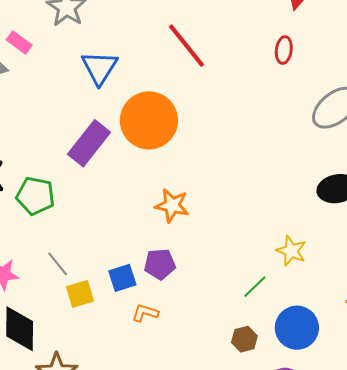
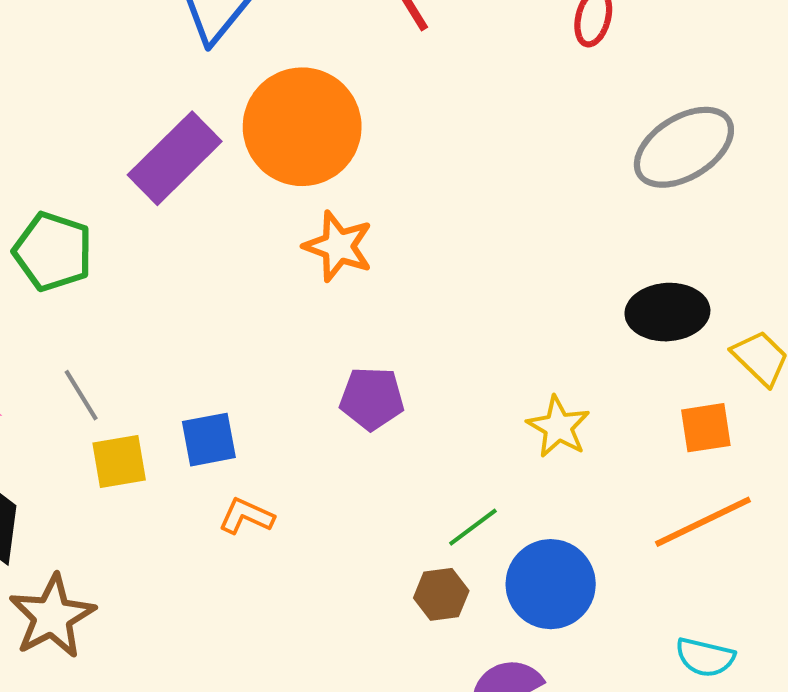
orange star: (172, 205) -> (338, 246), moved
purple pentagon: (160, 264) -> (372, 398), moved
green line: (255, 287) -> (473, 527), moved

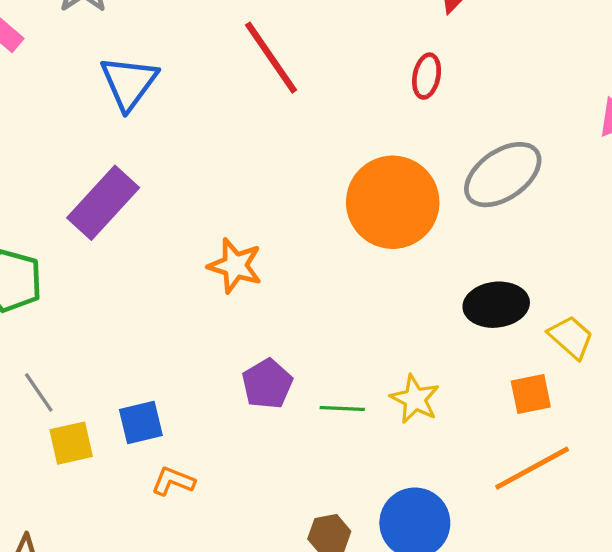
orange circle: (302, 127) -> (393, 202), moved
purple pentagon: (372, 398) -> (267, 384), turned -30
green line: (473, 527) -> (342, 408), moved, turned 42

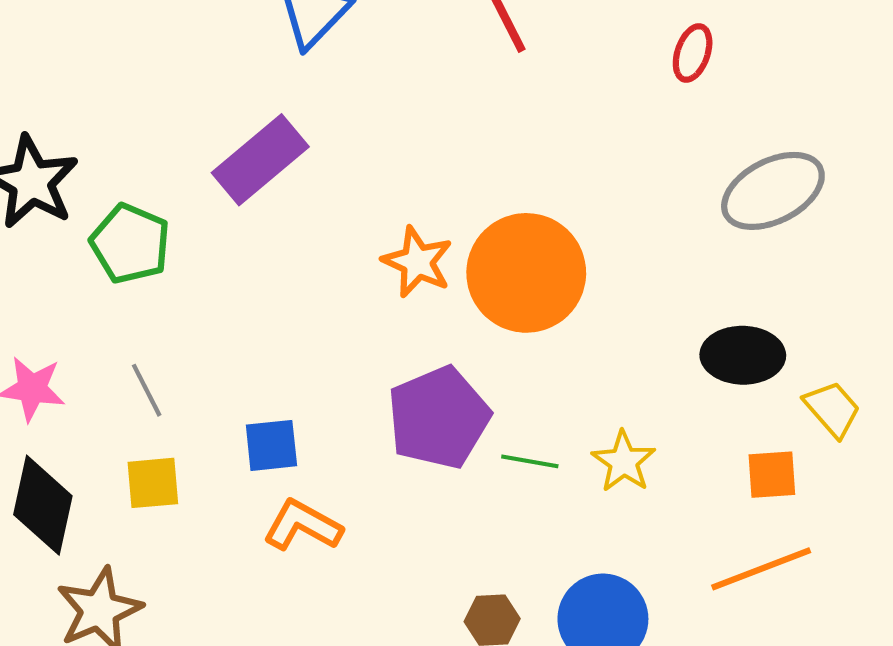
orange circle: (393, 202) -> (526, 273), moved
purple pentagon: (267, 384) -> (439, 418), size x1.6
yellow square: (71, 443) -> (153, 483), moved
orange L-shape: (173, 481) -> (303, 525), size x1.4

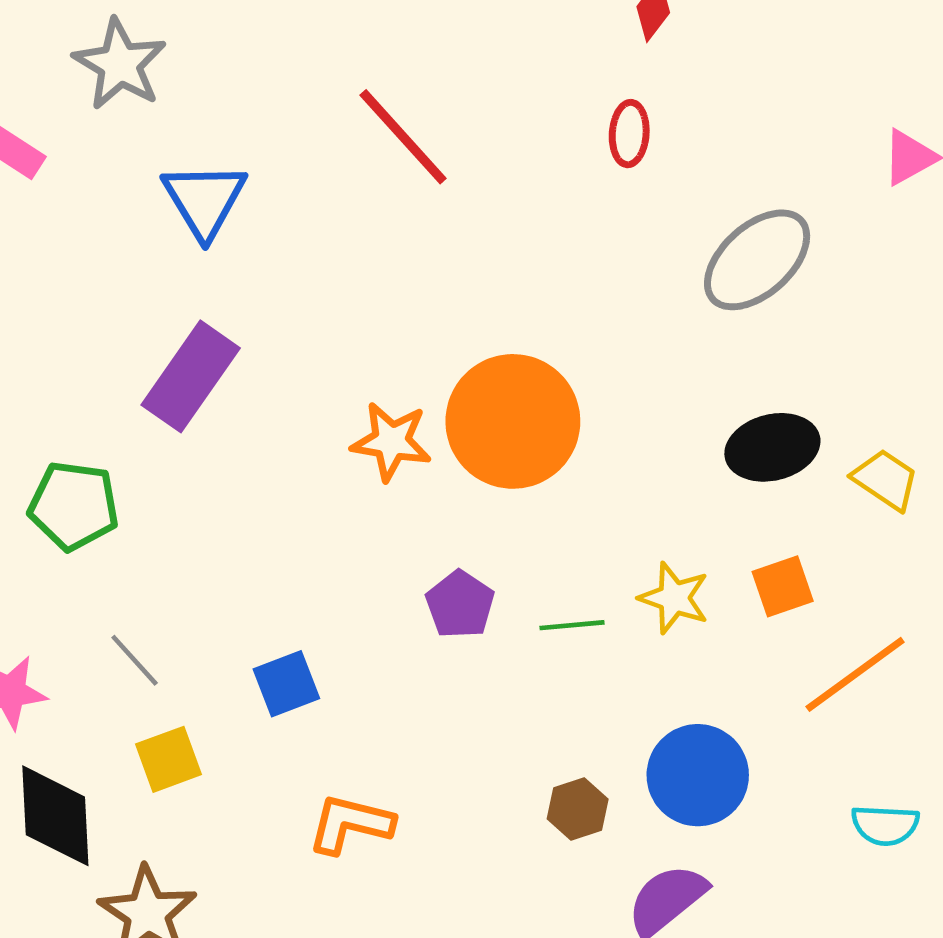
purple pentagon: (439, 418) -> (460, 604), size x0.6
orange square: (772, 475) -> (783, 586), moved
orange L-shape: (303, 525) -> (350, 824), moved

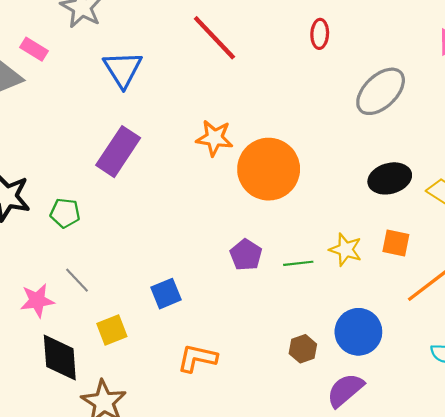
orange star: (391, 441) -> (214, 138), moved
green pentagon: (74, 506) -> (65, 213), size x0.7
orange square: (783, 586) -> (396, 243), turned 32
gray line: (135, 660) -> (77, 280), moved

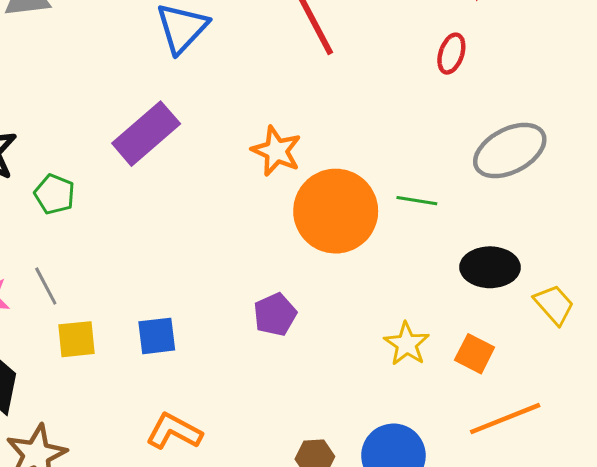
green line: (298, 263) -> (417, 201), moved
yellow square: (112, 330) -> (77, 339), moved

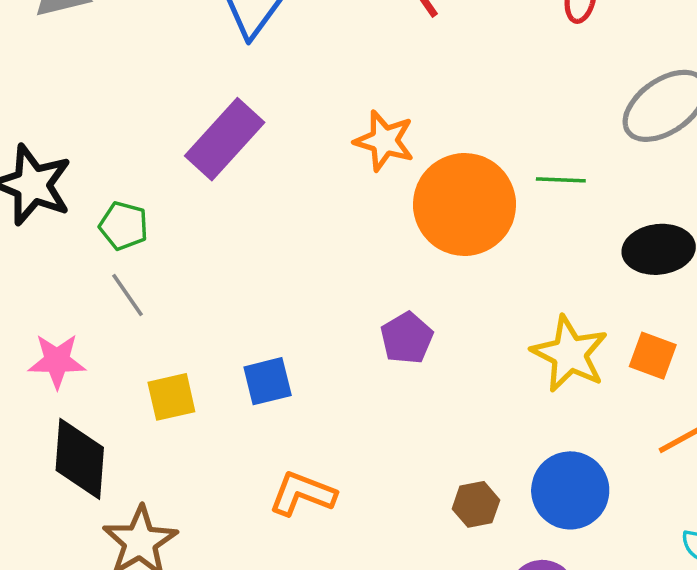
gray line: (46, 286) -> (127, 295), moved
yellow star: (407, 344) -> (570, 354), size x1.4

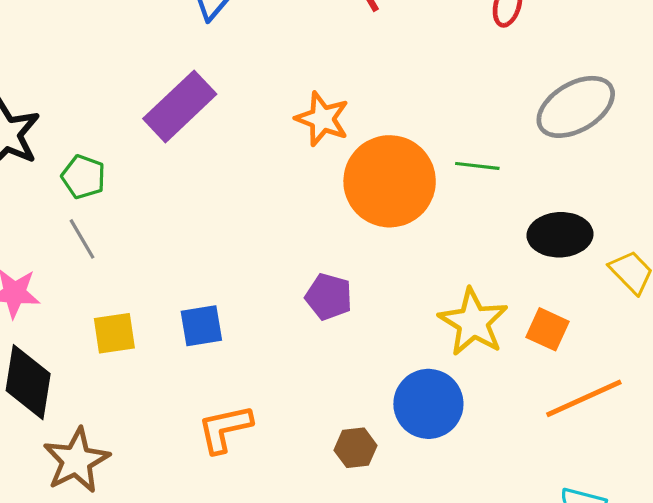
purple pentagon: (407, 338) -> (329, 297), turned -30
blue circle: (570, 490) -> (428, 404), moved
orange L-shape: (302, 494) -> (225, 429), turned -38
brown hexagon: (476, 504) -> (355, 448), moved

